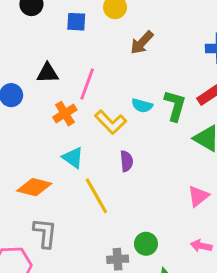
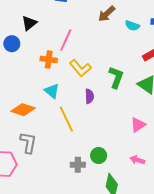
black triangle: (48, 73) -> (29, 23), moved, turned -42
cyan semicircle: (142, 106) -> (132, 26), moved
green L-shape: (175, 106) -> (116, 77), moved
orange cross: (65, 114) -> (49, 60), turned 35

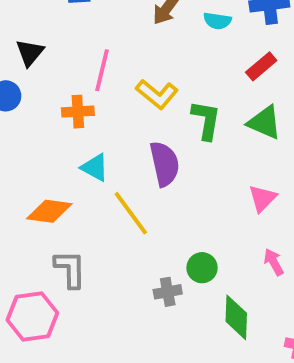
yellow L-shape: (80, 68) -> (157, 94), moved
purple semicircle: (89, 96) -> (165, 164), size x1.6
pink arrow: (137, 160) -> (274, 262), turned 56

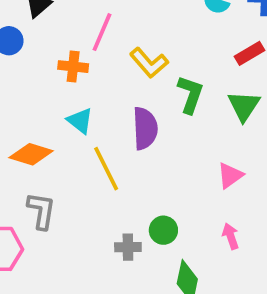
green triangle: (264, 123) -> (244, 106), turned 30

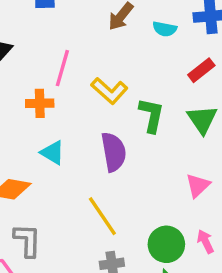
yellow line: (106, 169) -> (102, 216), moved
green circle: (163, 230) -> (166, 244), moved, size x1.4

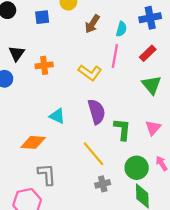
cyan semicircle: (165, 29) -> (121, 29), turned -80
pink line: (62, 68) -> (115, 56), moved
orange cross: (40, 103) -> (44, 65), moved
green L-shape: (151, 115) -> (122, 129), moved

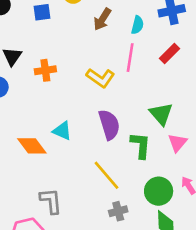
green triangle: (152, 85) -> (161, 114), moved
orange diamond: (33, 142) -> (32, 146), moved, turned 50

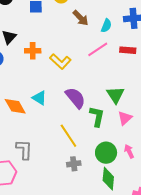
brown arrow: (102, 19) -> (81, 18), turned -84
red rectangle: (169, 53) -> (128, 50), turned 42
pink line: (130, 58) -> (98, 49), turned 40
yellow L-shape: (100, 78) -> (60, 61), moved
purple semicircle: (109, 125) -> (75, 98), turned -30

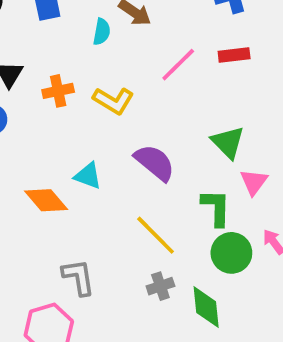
cyan semicircle: (106, 26) -> (102, 32), moved
green L-shape: (97, 116) -> (216, 208), moved
gray cross: (74, 164) -> (160, 286), moved
green diamond: (108, 179) -> (206, 307), moved

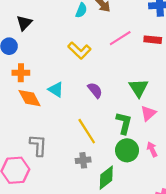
orange cross: (58, 91) -> (21, 73), moved
purple semicircle: (155, 163) -> (95, 90), size x0.7
green diamond: (206, 307) -> (106, 178), turned 45

